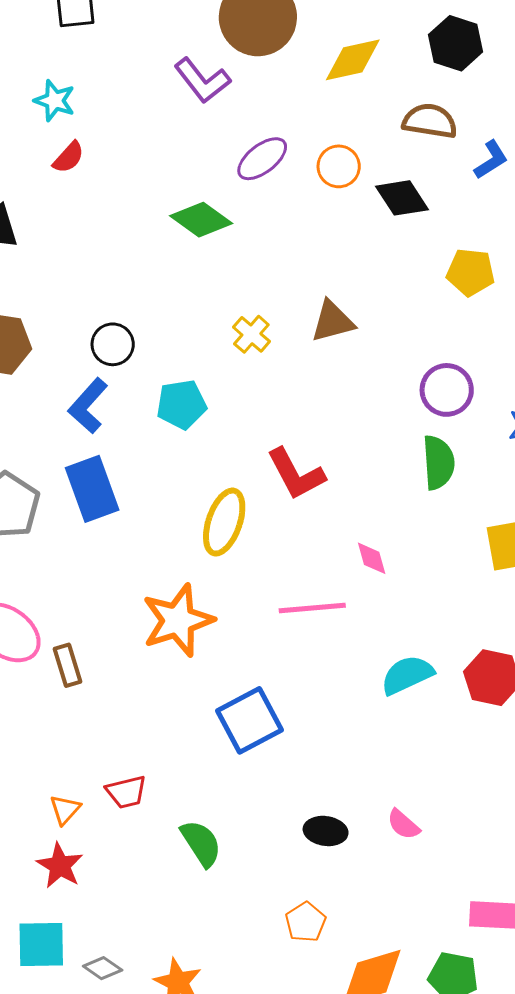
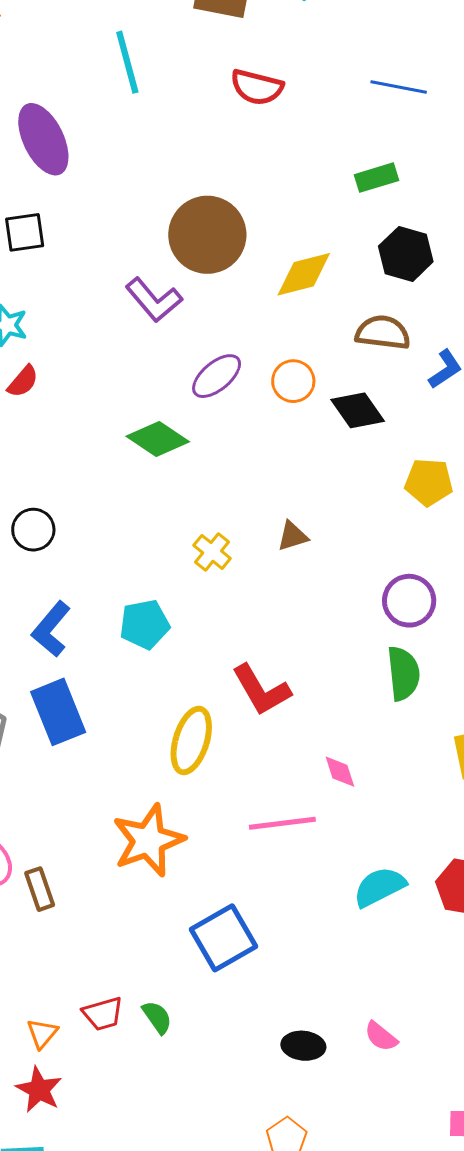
brown triangle: (333, 321) -> (293, 536), size x0.7
black circle: (113, 344) -> (33, 530), moved
green semicircle: (201, 843) -> (157, 1017), moved, size x0.7

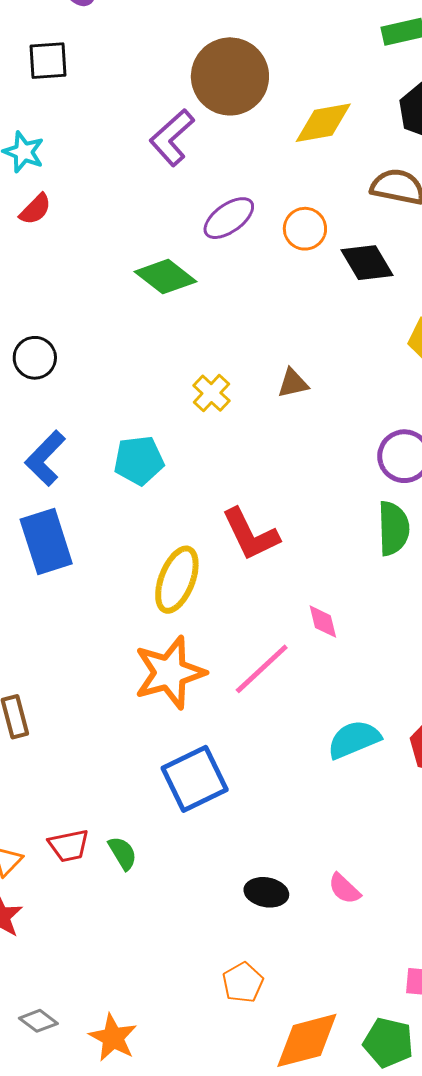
purple L-shape: (154, 300) -> (172, 138), turned 84
pink line: (282, 823) -> (262, 669), turned -40
orange star: (148, 840) -> (170, 673), moved

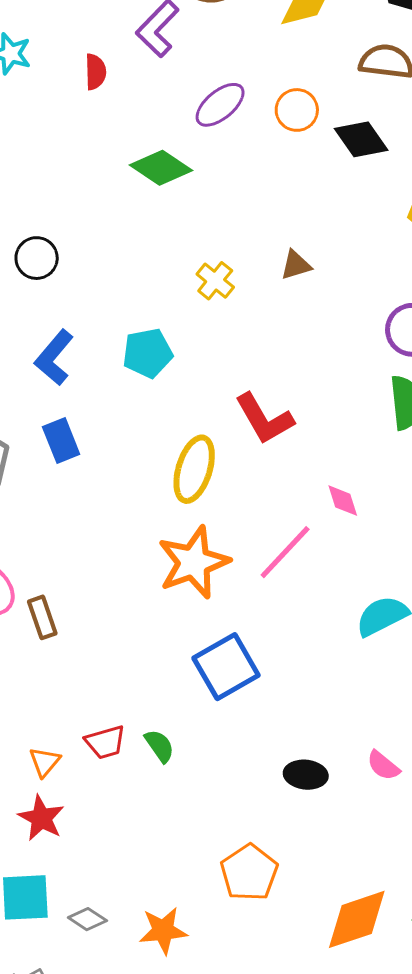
red semicircle: (35, 209) -> (95, 72), moved, turned -42
blue rectangle: (46, 541) -> (61, 440), size x0.7
orange pentagon: (243, 983) -> (249, 873), moved, size x1.4
orange star: (113, 1038) -> (163, 931), turned -30

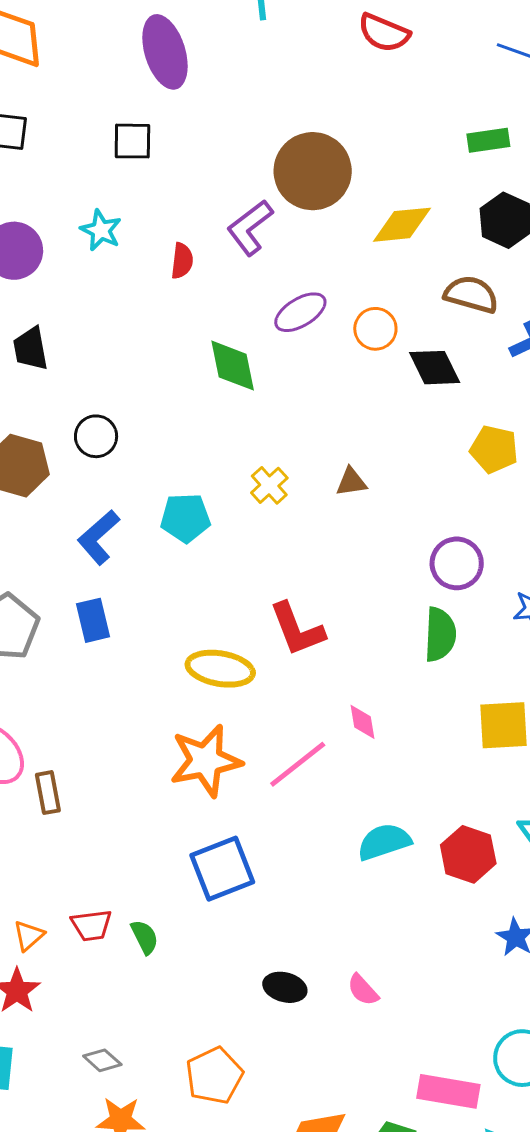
green diamond: (161, 168) -> (233, 366), turned 36
cyan pentagon: (148, 353) -> (185, 518), moved
yellow ellipse: (194, 469) -> (220, 669), turned 74
gray diamond: (87, 919) -> (102, 1060), moved

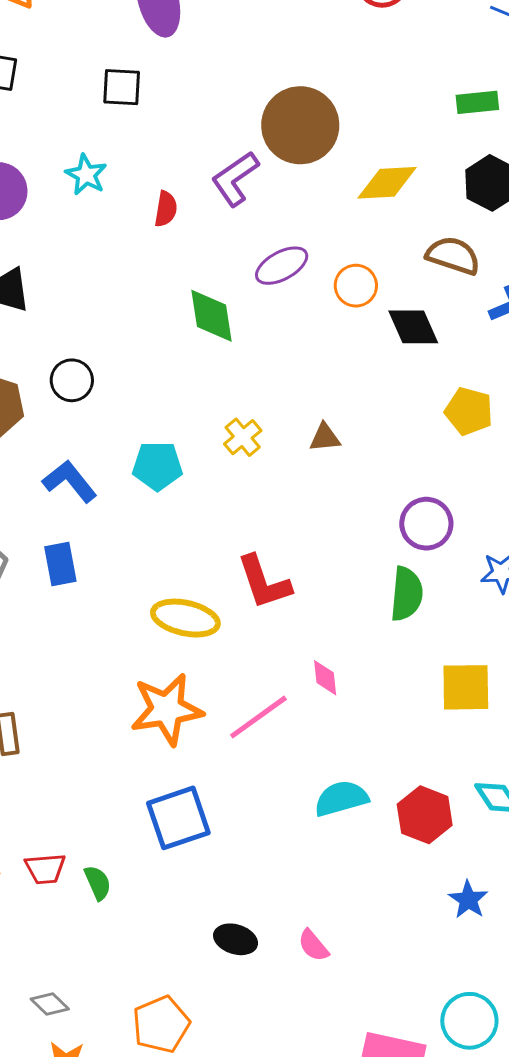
blue L-shape: (99, 537) -> (70, 481), turned 90

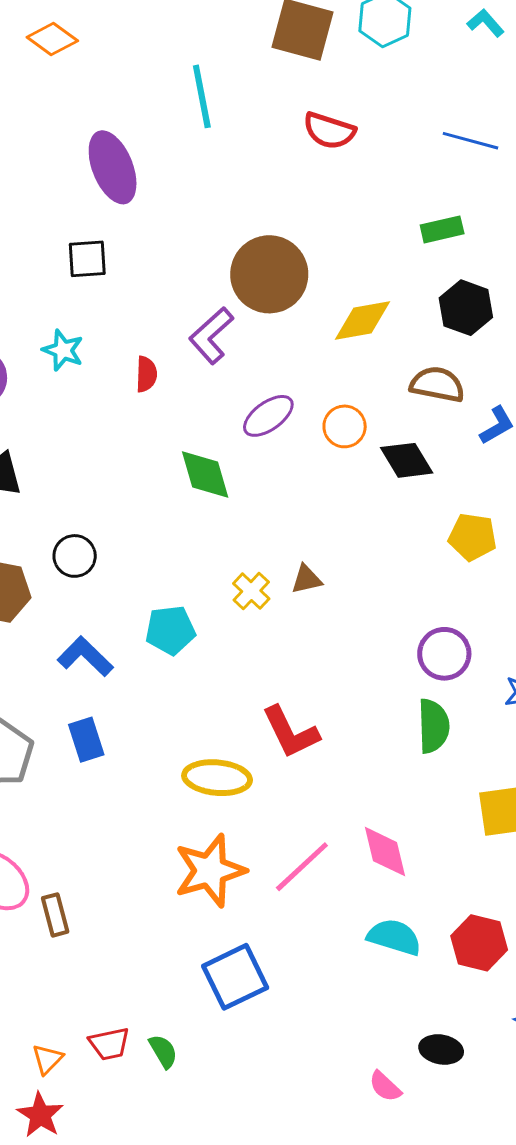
brown triangle: (325, 437) -> (306, 579), moved
pink diamond: (325, 678) -> (385, 852), moved, size x1.5
cyan semicircle: (341, 798) -> (394, 937), turned 40
black ellipse: (236, 939) -> (441, 1049), moved

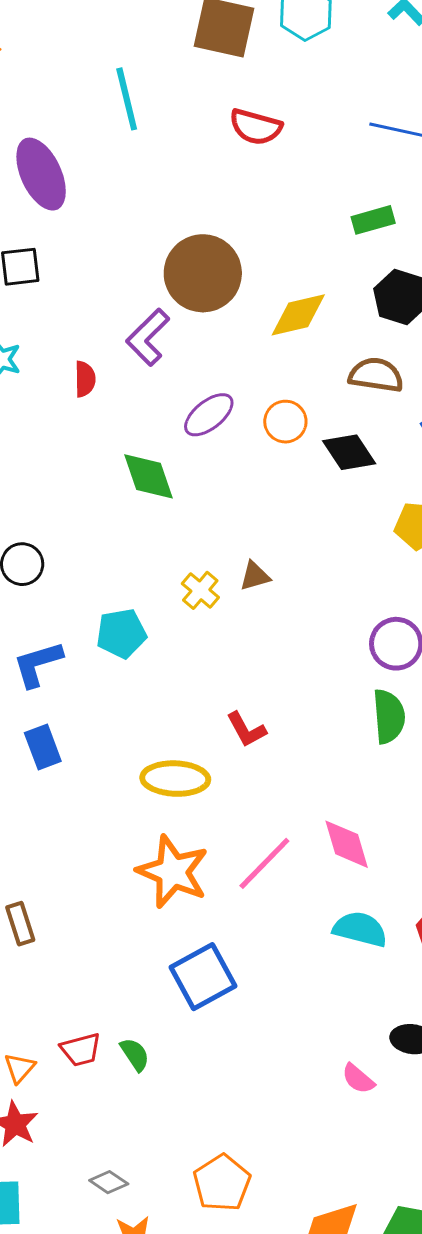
blue L-shape: (85, 656) -> (38, 664), turned -58
red L-shape: (290, 732) -> (246, 730), size x0.7
orange star: (210, 871) -> (173, 872), turned -30

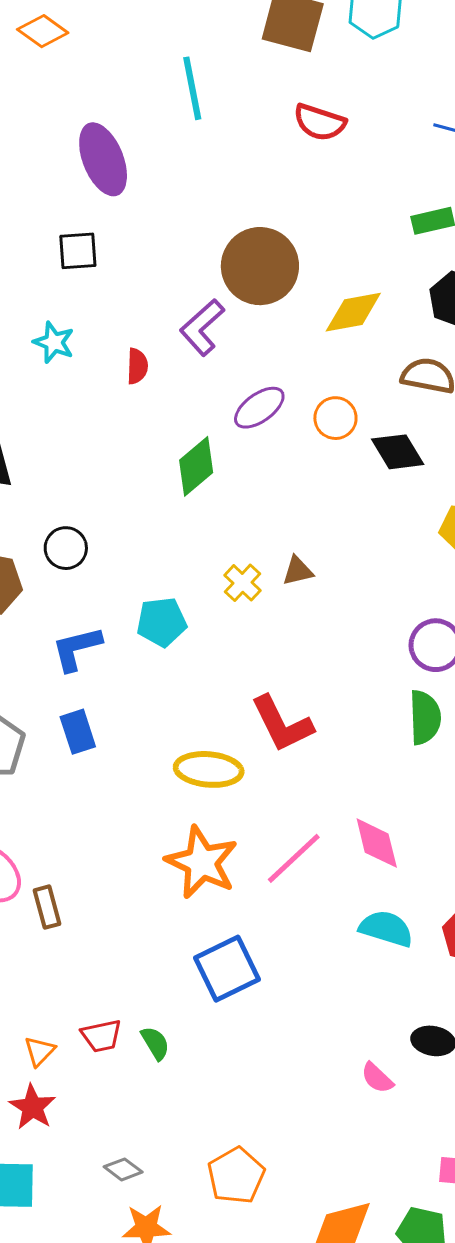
green diamond: (149, 476) -> (196, 466), turned 66
red L-shape: (246, 730) -> (282, 724), size x1.6

